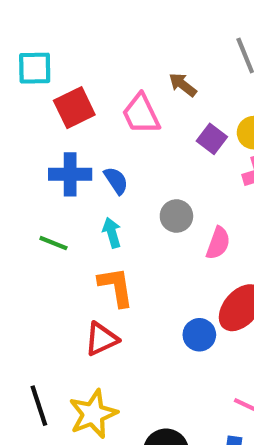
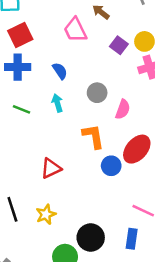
red square: (74, 108) -> (20, 35), moved
blue cross: (70, 174) -> (18, 67), moved
orange L-shape: (116, 287) -> (93, 136), moved
yellow star: (93, 414) -> (46, 214), size x0.7

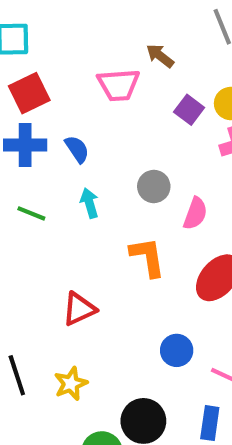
pink trapezoid: (75, 30) -> (119, 85), turned -68
blue semicircle: (60, 71) -> (77, 149), moved
blue circle: (111, 166) -> (177, 350), moved

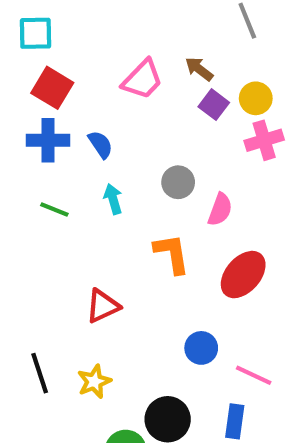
brown arrow: (160, 56) -> (199, 69), moved
pink trapezoid: (119, 85) -> (142, 79), turned -42
red square: (29, 93) -> (52, 88), turned -33

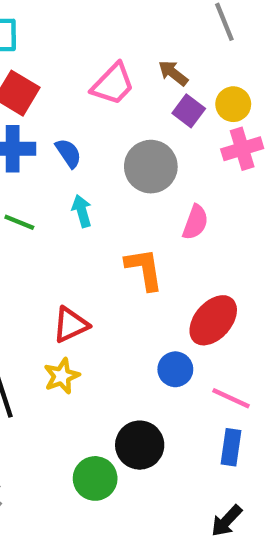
gray circle: (178, 182) -> (151, 167), moved, size x1.5
red ellipse: (243, 275) -> (213, 320), moved
yellow star: (94, 382) -> (62, 376), moved
blue rectangle: (235, 421) -> (231, 447), moved

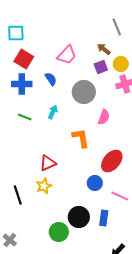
brown arrow: (173, 73) -> (104, 49), moved
purple square: (189, 111) -> (101, 67), turned 32
blue semicircle: (68, 153) -> (51, 79), moved
cyan arrow: (82, 211) -> (53, 112), turned 40
blue rectangle: (231, 447) -> (104, 218), moved

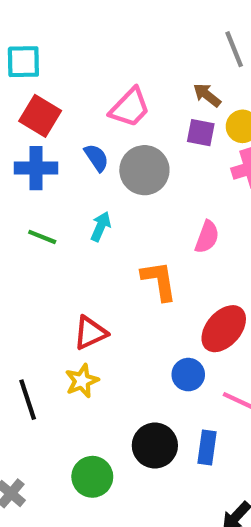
purple square: (101, 67) -> (201, 133), turned 32
gray circle: (84, 92) -> (144, 170), moved
green circle: (59, 232) -> (92, 477), moved

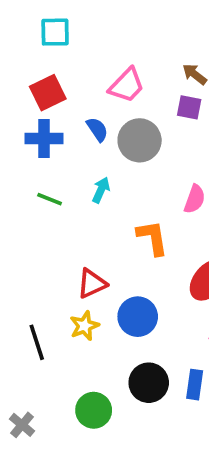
cyan square: (23, 62) -> (55, 32), moved
red square: (40, 116) -> (48, 93), turned 33
blue circle: (188, 375) -> (138, 317), moved, size x1.4

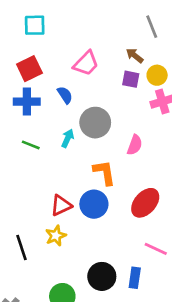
gray circle: (140, 140) -> (95, 123), moved
blue circle: (138, 317) -> (94, 204), moved

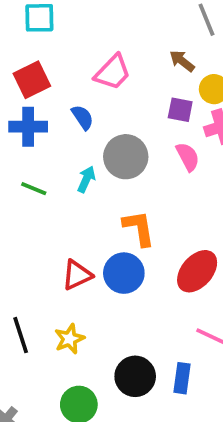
purple square: (131, 79) -> (180, 110), moved
pink semicircle: (135, 145) -> (188, 157), moved, turned -48
yellow star: (56, 236) -> (69, 339), moved

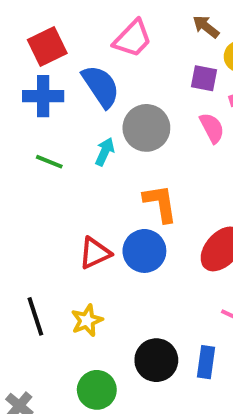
blue semicircle: (83, 117) -> (101, 86), size x1.6

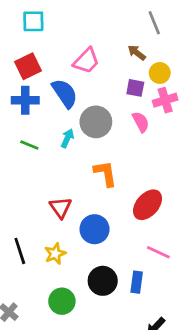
blue circle: (144, 251) -> (95, 229), moved
red triangle: (95, 253) -> (61, 207), turned -40

